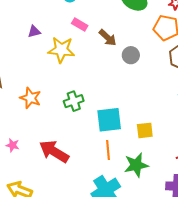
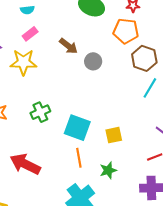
pink rectangle: (80, 25) -> (30, 34), moved, turned -63
cyan square: (109, 120) -> (77, 128), turned 32
green star: (136, 165) -> (108, 170), size x0.7

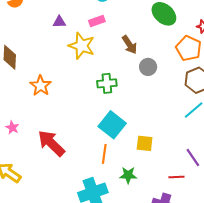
green cross: (40, 112) -> (107, 83), moved

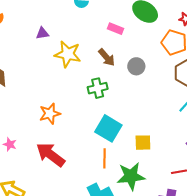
pink rectangle: (97, 21) -> (115, 29), moved, turned 49
brown arrow: (129, 45) -> (107, 57), moved
orange star: (41, 86) -> (50, 114), moved, turned 30
green star: (128, 175) -> (131, 176), size x1.6

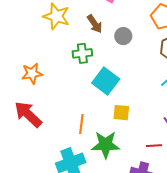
cyan square: (108, 128) -> (106, 81), moved

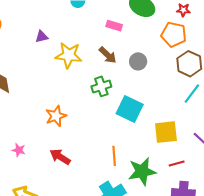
yellow square: (121, 113) -> (166, 132), moved, size x1.4
red arrow: (28, 114) -> (60, 157), size x0.7
red line: (154, 146) -> (177, 164), moved

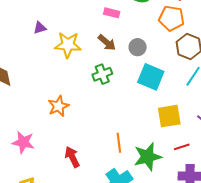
cyan square: (130, 109) -> (151, 77), moved
pink star: (19, 150) -> (23, 142), size x1.6
red arrow: (60, 157) -> (72, 157), moved, turned 35

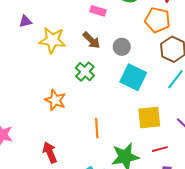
green cross: (102, 74) -> (85, 72), turned -30
orange star: (59, 106) -> (55, 100), moved, turned -30
orange line: (119, 143) -> (97, 128), moved

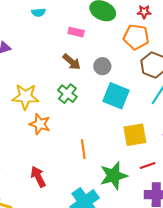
yellow star: (52, 40) -> (25, 97), moved

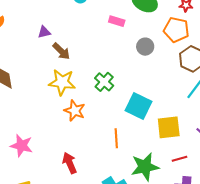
brown arrow: (72, 62) -> (61, 51), moved
gray circle: (102, 66) -> (145, 47), moved
cyan square: (116, 96) -> (138, 106), moved

